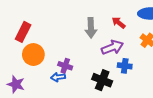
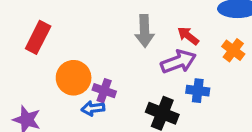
red arrow: (119, 23) -> (188, 36), moved
orange circle: (33, 55) -> (74, 78), moved

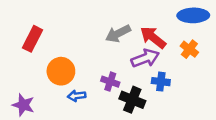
gray arrow: (145, 31) -> (118, 34), turned 65
red arrow: (188, 36) -> (153, 37), size x1.5
purple cross: (104, 91) -> (110, 82), moved

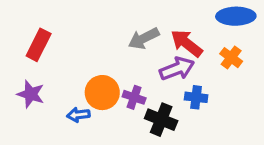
orange circle: (61, 71) -> (102, 93), moved
blue arrow: (77, 96) -> (78, 115), moved
purple star: (23, 105) -> (31, 94), moved

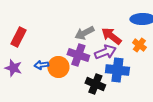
purple cross: (134, 97) -> (78, 55), moved, size x1.5
blue cross: (196, 97) -> (117, 70), size x1.6
blue arrow: (78, 115) -> (41, 65), moved

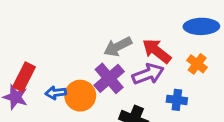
red rectangle: (18, 37) -> (24, 77), moved
purple cross: (78, 55) -> (109, 78), turned 30
blue cross: (117, 70) -> (177, 100), moved, size x0.6

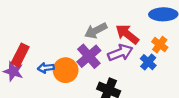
blue cross: (177, 100) -> (148, 62), moved, turned 35

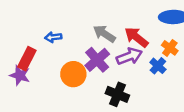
gray arrow: (96, 31) -> (104, 34), turned 60
blue arrow: (46, 68) -> (53, 37), moved

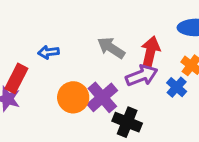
red arrow: (136, 37) -> (150, 52), turned 65
purple cross: (97, 60) -> (102, 97), moved

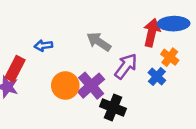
red arrow: (150, 52) -> (152, 33), moved
purple arrow: (142, 76) -> (126, 66), turned -32

